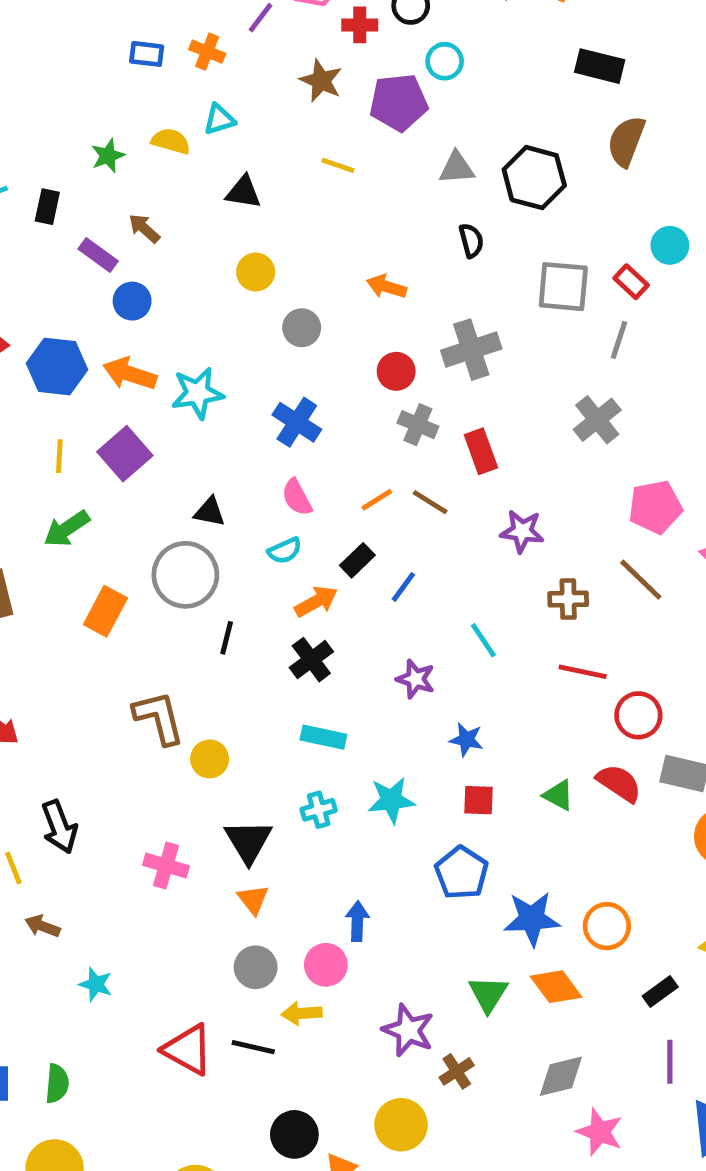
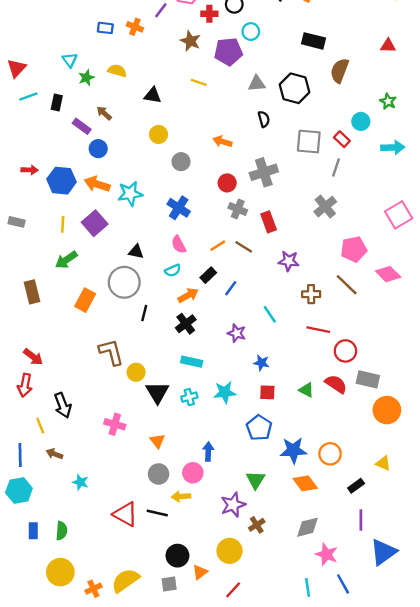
black rectangle: (600, 66) -> (314, 41), moved
cyan triangle: (219, 119) -> (70, 60), moved, turned -49
black triangle: (248, 841) -> (157, 392), moved
green triangle: (488, 994) -> (256, 480), moved
purple star: (408, 1030) -> (233, 505), turned 30

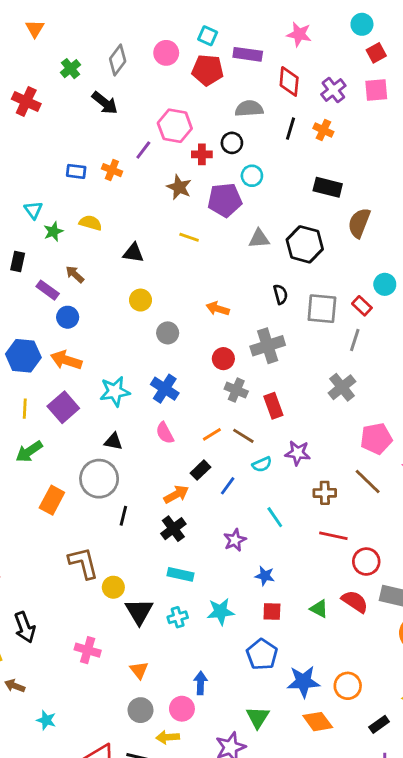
black semicircle: (264, 119) -> (281, 294), moved
cyan star: (130, 194) -> (115, 391), moved
cyan semicircle: (173, 270) -> (262, 464), moved
purple star: (237, 333) -> (235, 540), turned 30

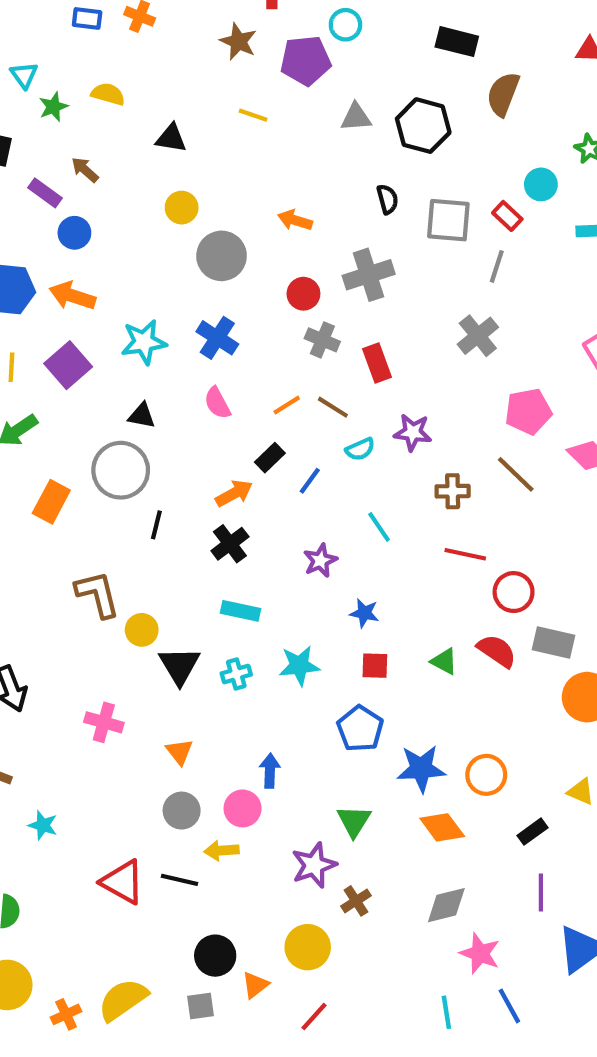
gray circle: (168, 333) -> (222, 256), size x1.5

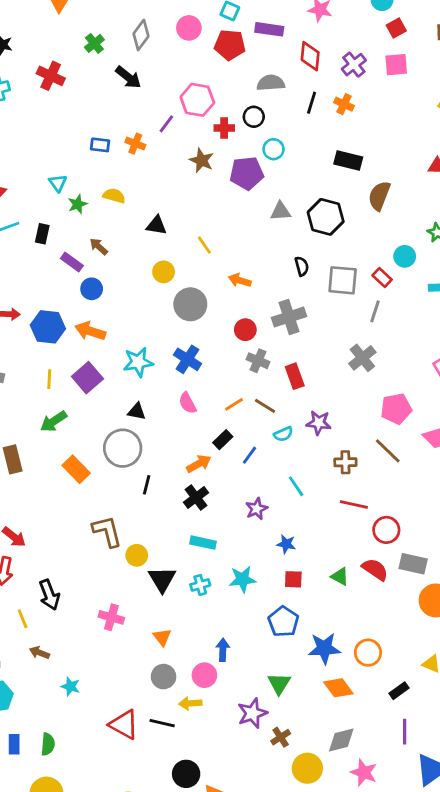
yellow line: (253, 115) -> (204, 245), moved, turned 36
orange rectangle: (51, 502) -> (76, 469), turned -72
yellow circle: (308, 947) -> (307, 768), moved

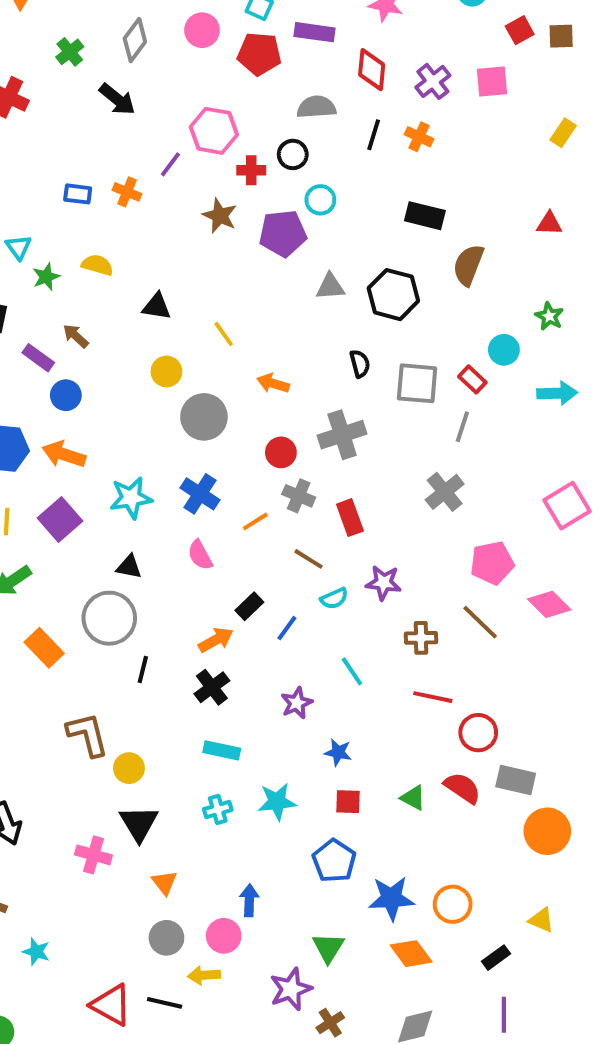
red square: (396, 28) -> (520, 30), moved
orange line: (234, 404) -> (255, 521), moved
black triangle: (162, 579) -> (139, 823), moved

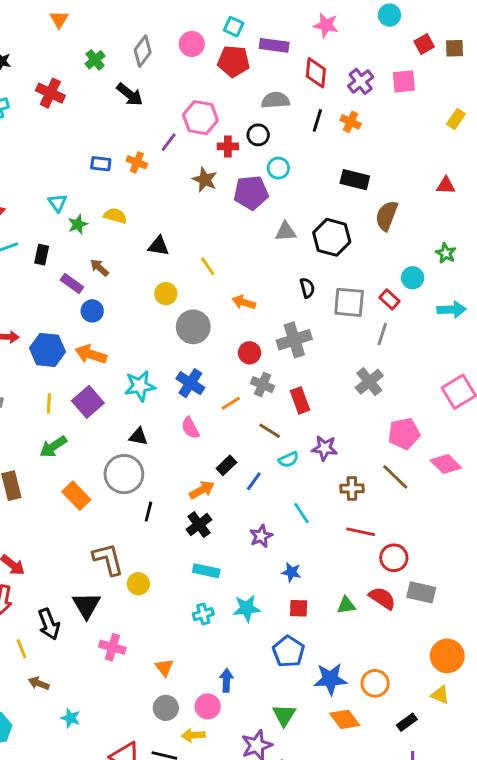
green triangle: (413, 798) -> (346, 605), turned -36
black triangle: (139, 823) -> (86, 605), moved
orange circle: (547, 831) -> (447, 656), moved

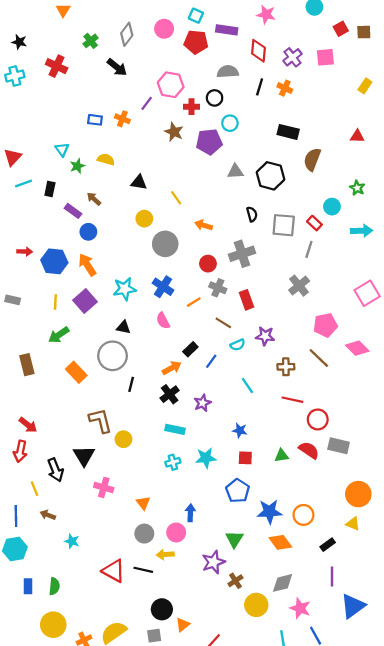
orange arrow: (91, 354) -> (87, 265), turned 40
purple star: (261, 536) -> (202, 403), moved

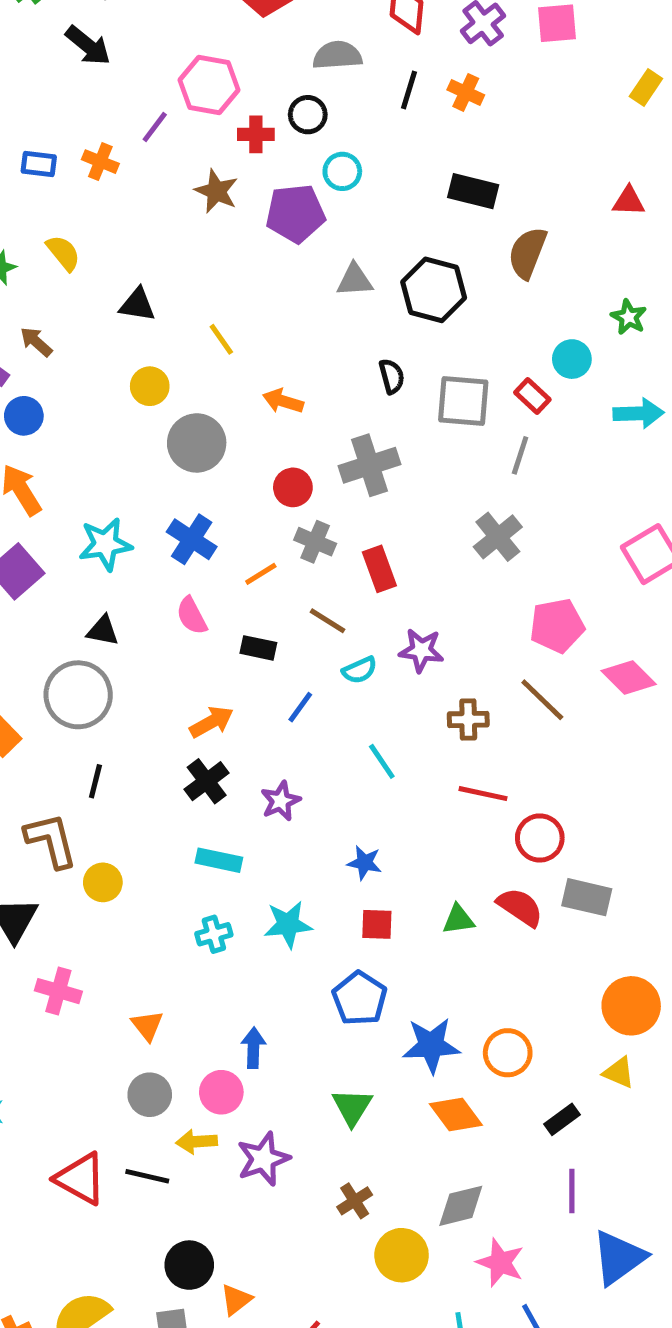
yellow semicircle: (106, 159) -> (63, 253), turned 35
black rectangle: (190, 349) -> (258, 648), moved, turned 56
black line: (131, 384) -> (95, 781), moved
purple star: (213, 562) -> (263, 1159), moved

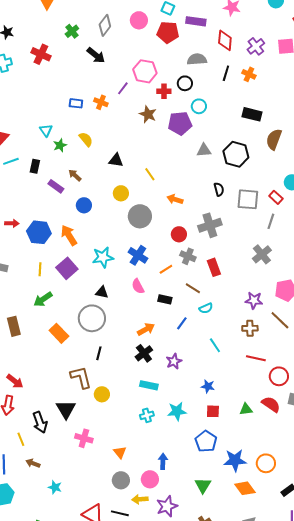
blue circle: (24, 416) -> (84, 205), moved
purple star: (421, 650) -> (254, 300), moved

